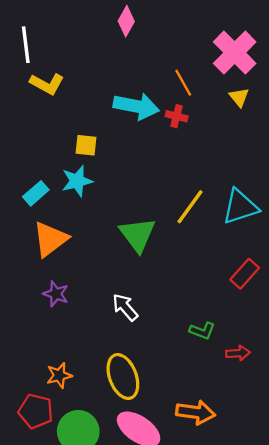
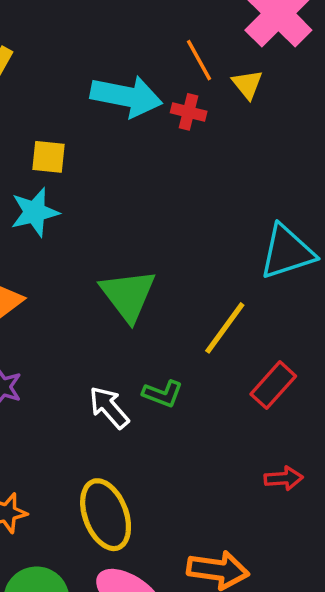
yellow triangle: (239, 97) -> (247, 84), moved
yellow line: (190, 207) -> (225, 328), moved
red rectangle: (245, 274) -> (273, 385), moved
green L-shape: (202, 331) -> (163, 394), moved

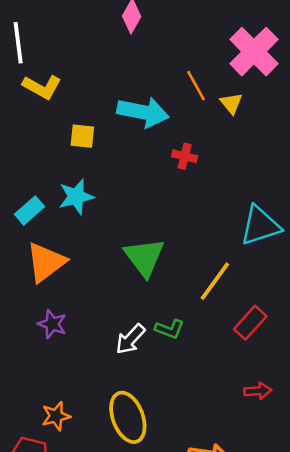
red cross: (189, 112) -> (185, 156), moved
yellow square: (49, 157) -> (82, 136), moved
white arrow: (109, 407) -> (130, 339), turned -96

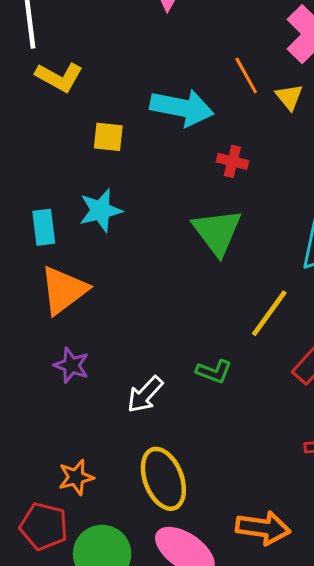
cyan rectangle: (29, 210) -> (44, 227), turned -56
green triangle: (144, 257) -> (217, 232), moved
white arrow: (130, 339) -> (145, 394), moved

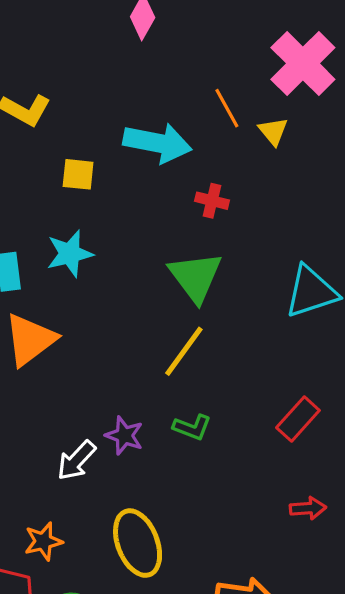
yellow line: (269, 313) -> (184, 351), moved
purple star: (71, 365) -> (124, 436), moved
white arrow: (145, 394) -> (76, 460), moved

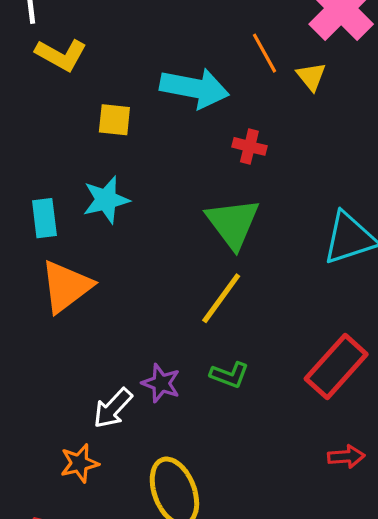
red rectangle: (298, 419) -> (336, 367), size x1.4
orange star: (43, 541) -> (79, 463), moved

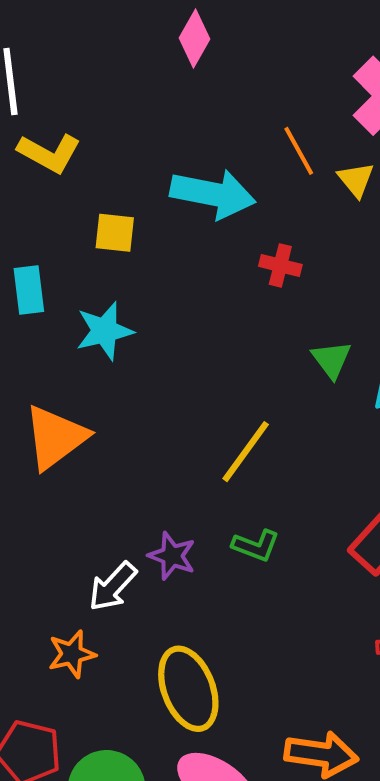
cyan rectangle: (44, 218) -> (29, 290), moved
green triangle: (233, 223) -> (331, 360), moved, size x0.6

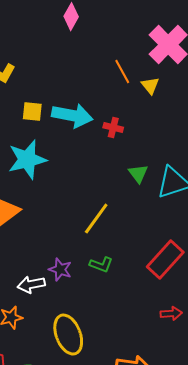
cyan arrow: (213, 194) -> (72, 116), moved
cyan star: (104, 331) -> (27, 160), size x1.4
white arrow: (113, 587) -> (31, 285), turned 36

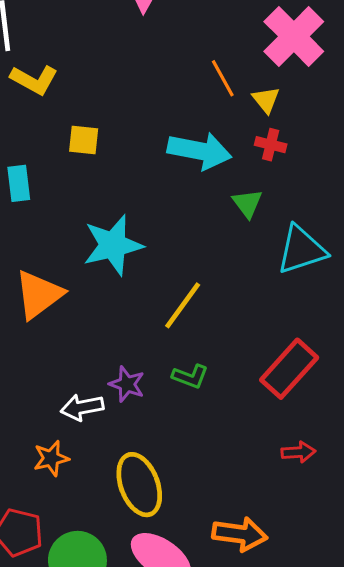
cyan arrow: (72, 116) -> (200, 151), moved
red cross: (113, 128) -> (271, 145), moved
cyan star: (27, 160) -> (113, 245), moved
green triangle: (138, 174) -> (247, 203), moved

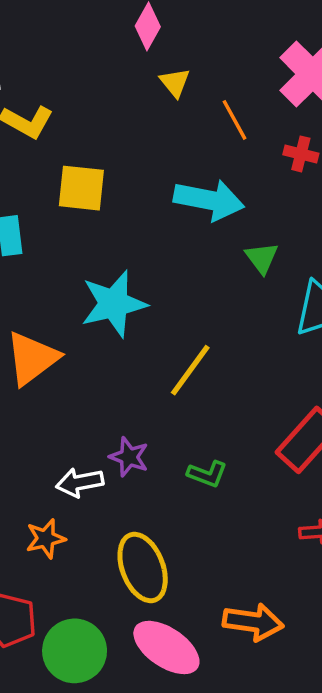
yellow triangle: (266, 100) -> (175, 83), moved
yellow square: (84, 140) -> (81, 188), size x1.4
red cross: (271, 145) -> (301, 154), moved
green L-shape: (190, 376) -> (207, 474), moved

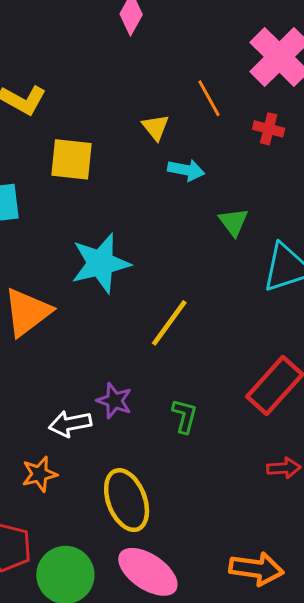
yellow triangle: (175, 83) -> (156, 127), moved
cyan arrow: (209, 200) -> (186, 170), size x0.6
green L-shape: (207, 474) -> (185, 416), turned -96
orange arrow: (253, 622) -> (256, 569), moved

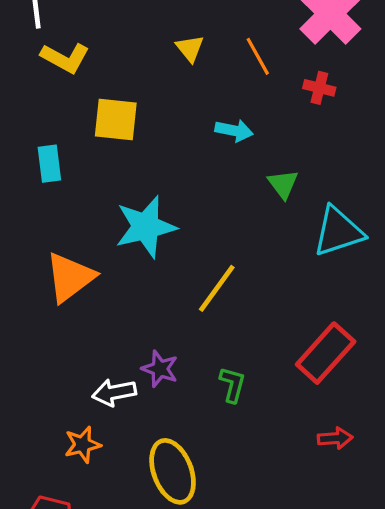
yellow triangle: (156, 127) -> (190, 48), moved

